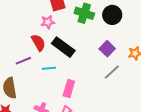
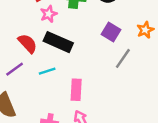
pink star: (48, 22) -> (49, 14), moved

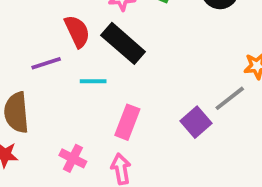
purple square: (111, 32) -> (196, 122), moved
gray line: (123, 58) -> (230, 98), moved

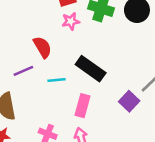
black rectangle: (123, 43) -> (91, 69), moved

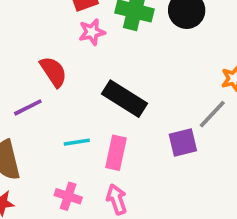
cyan line: (57, 80) -> (77, 142), moved
purple square: (129, 101) -> (183, 143), turned 36

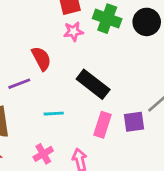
pink rectangle: (116, 153) -> (102, 125), moved
pink cross: (68, 196) -> (43, 154), turned 36

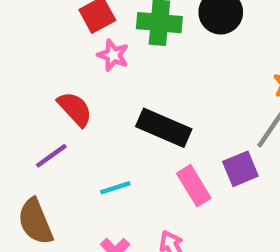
pink star: (73, 31) -> (113, 55), turned -30
pink rectangle: (102, 125) -> (194, 186), turned -35

